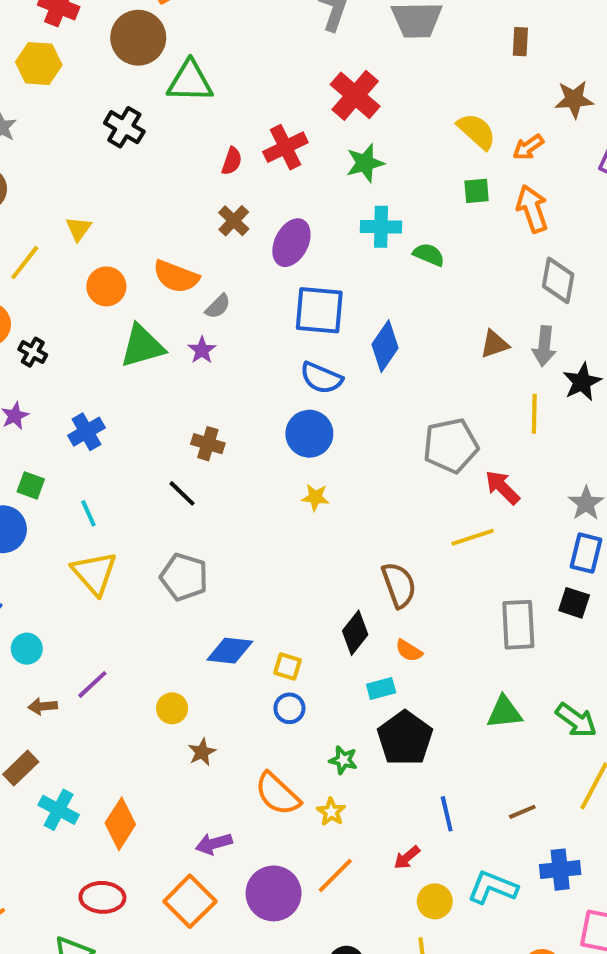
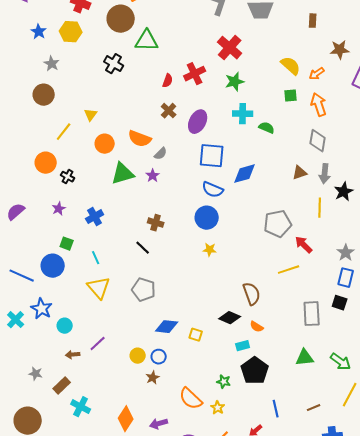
gray diamond: (558, 280) -> (318, 141), moved
blue diamond: (385, 346) -> (245, 174), turned 40
black diamond: (355, 633) -> (230, 318), turned 75
blue circle: (289, 708) -> (159, 357), moved
orange diamond: (120, 824) -> (126, 419), moved

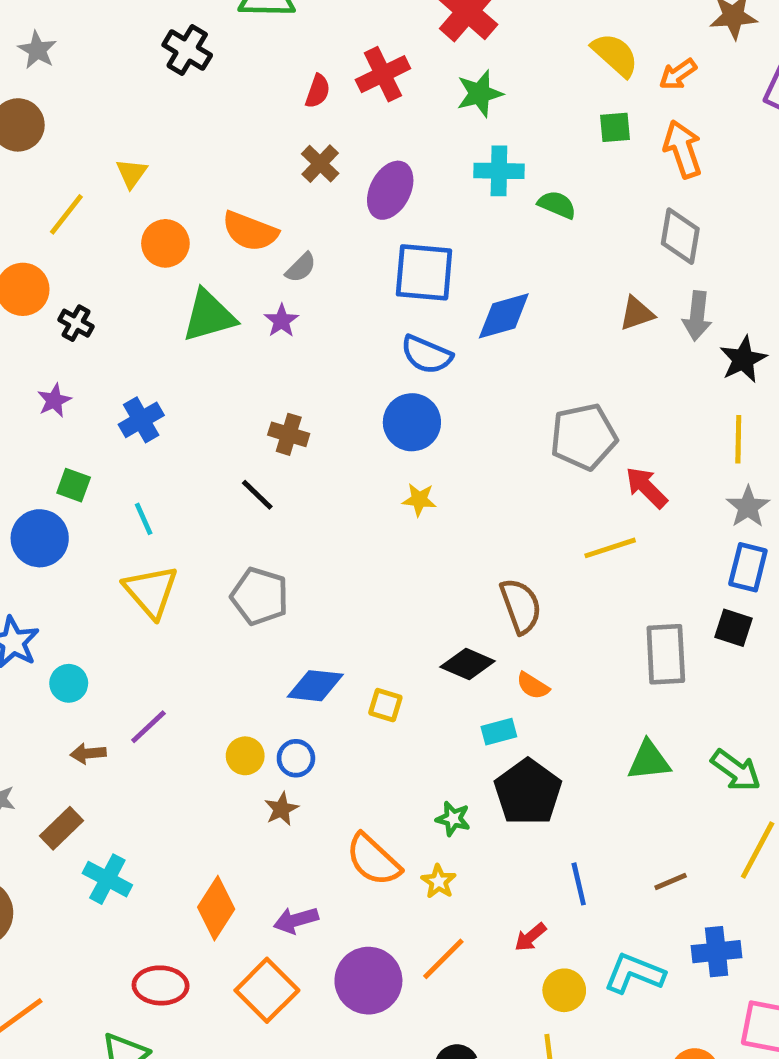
yellow line: (320, 208) -> (738, 439), moved

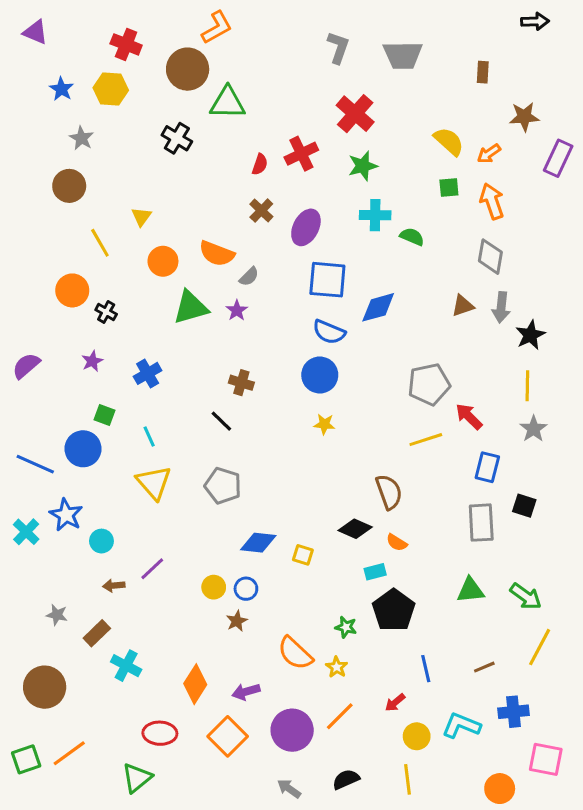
yellow line: (66, 214) -> (100, 243), turned -68
yellow line: (610, 548) -> (426, 440), moved
blue rectangle: (748, 567) -> (487, 467), moved

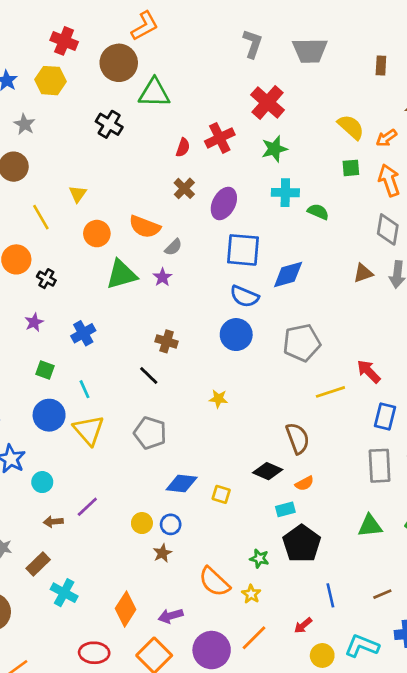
gray pentagon: (429, 384) -> (302, 343), moved
yellow star: (324, 424) -> (218, 399), moved
blue circle: (83, 449) -> (49, 415), moved
orange semicircle: (397, 543) -> (304, 483), turned -60

